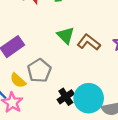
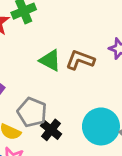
black cross: (66, 97) -> (51, 130), moved

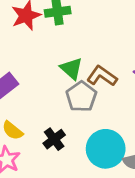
gray pentagon: (32, 112) -> (81, 97), moved

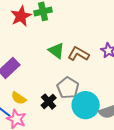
gray pentagon: (81, 97) -> (68, 88), moved

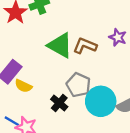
green triangle: (56, 51) -> (60, 45), size x1.4
yellow semicircle: (19, 98) -> (23, 86), moved

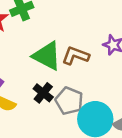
black cross: (59, 103) -> (43, 93), moved

